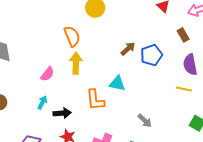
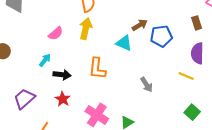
cyan triangle: (117, 83) -> (124, 43), moved
gray arrow: (145, 121) -> (147, 85), moved

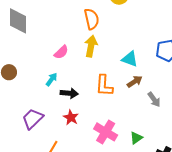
brown arrow: (140, 25) -> (135, 82), moved

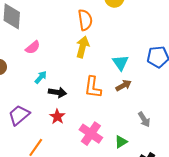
pink semicircle: (61, 52) -> (33, 47), moved
cyan triangle: (130, 59) -> (120, 63), turned 30
gray arrow: (154, 100) -> (144, 119), moved

